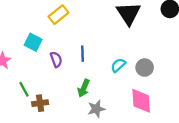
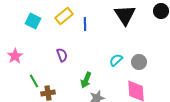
cyan square: (33, 42) -> (33, 21), moved
blue line: (83, 54) -> (85, 24), moved

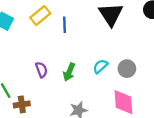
purple semicircle: (62, 55) -> (41, 70), moved
green arrow: (86, 80) -> (69, 72), moved

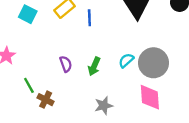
gray circle: (127, 69) -> (153, 63), size x1.6
brown cross: (22, 104) -> (46, 100), turned 35

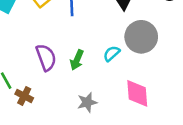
gray circle: (153, 63) -> (141, 37), moved
purple semicircle: (66, 64) -> (46, 57), size x1.5

